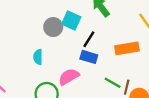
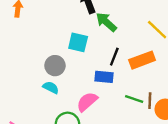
gray circle: (53, 27) -> (55, 66), moved
black line: (89, 39) -> (114, 57), moved
cyan semicircle: (38, 57) -> (51, 88), turned 128

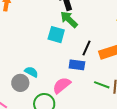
green arrow: (106, 22) -> (69, 19), moved
gray circle: (55, 66) -> (20, 83), moved

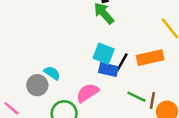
cyan square: (56, 35) -> (104, 54), moved
black line: (86, 48) -> (122, 62), moved

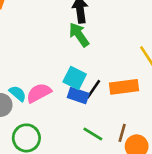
pink semicircle: (87, 93) -> (39, 93), moved
green line: (136, 97) -> (93, 134), moved

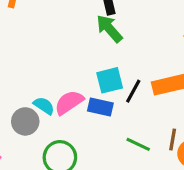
cyan square: (75, 78) -> (110, 80), turned -35
blue rectangle: (78, 96) -> (100, 107), moved

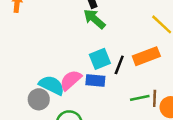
cyan semicircle: (44, 106) -> (52, 85), size x1.5
green line: (138, 144) -> (140, 98), moved, turned -30

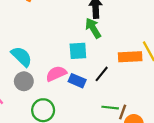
orange rectangle: (146, 56) -> (130, 57), moved
cyan square: (100, 59) -> (78, 51), moved
cyan semicircle: (52, 85) -> (22, 56), moved

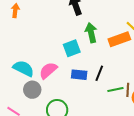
green arrow: (93, 28) -> (91, 33), moved, turned 36
pink semicircle: (56, 74) -> (48, 70), moved
black line: (102, 74) -> (99, 73), moved

